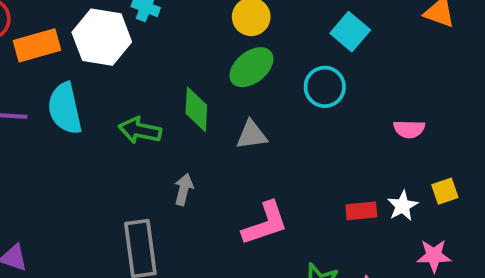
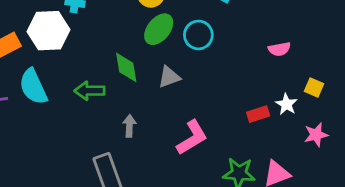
cyan circle: (325, 87) -> (198, 35), moved
yellow square: (445, 191) -> (314, 87), turned -36

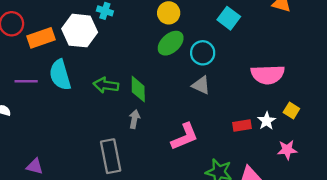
pink semicircle: (279, 49) -> (268, 75), size x1.8
green diamond: (126, 67) -> (138, 89), moved
gray triangle: (169, 77) -> (201, 85), moved, turned 36

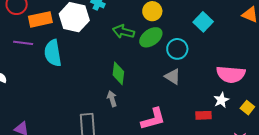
purple line: (26, 81) -> (23, 43), moved
green arrow: (106, 85) -> (123, 32), moved
gray arrow: (134, 119) -> (112, 99), turned -35
white star: (267, 121) -> (221, 100), moved

